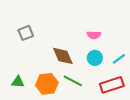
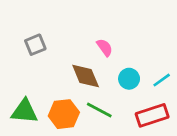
pink semicircle: (94, 35) -> (105, 47), moved, turned -128
green triangle: (18, 82) -> (24, 111), size x1.5

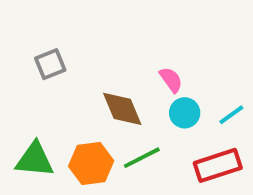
pink semicircle: (105, 47) -> (171, 80), moved
green line: (99, 110) -> (142, 158), turned -55

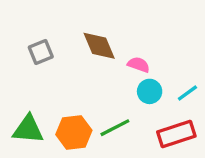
pink semicircle: (171, 80) -> (139, 65), turned -35
brown diamond: (122, 109) -> (99, 46), moved

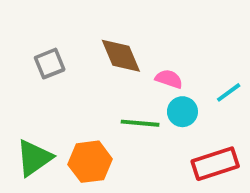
cyan line: (187, 93) -> (229, 92), moved
green line: (115, 128) -> (140, 123), moved, turned 32
green triangle: (28, 129) -> (34, 158), turned -40

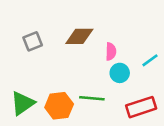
brown diamond: (121, 56) -> (79, 36), turned -68
pink semicircle: (169, 79) -> (111, 51), turned 72
green line: (140, 123) -> (92, 98), moved

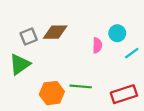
brown diamond: (79, 36) -> (55, 32), moved
cyan circle: (120, 73) -> (117, 33), moved
green triangle: (22, 103) -> (20, 64), moved

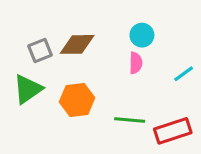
cyan circle: (117, 33) -> (142, 35), moved
green line: (81, 86) -> (130, 120), moved
orange hexagon: (52, 93) -> (77, 100), moved

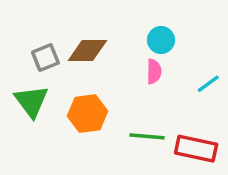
green triangle: (28, 89) -> (31, 101), turned -32
red rectangle: (173, 131) -> (196, 149), turned 30

